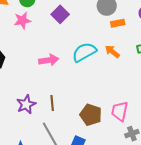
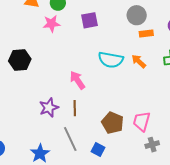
purple square: (60, 14) -> (90, 20), turned 30
cyan semicircle: (84, 52) -> (111, 60), turned -145
pink arrow: (49, 60) -> (77, 80), moved, turned -120

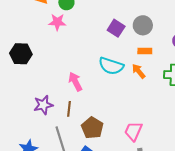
purple square: (90, 20) -> (116, 28), moved, turned 36
orange rectangle: (146, 33) -> (145, 51), moved
brown pentagon: (113, 123) -> (92, 128), moved

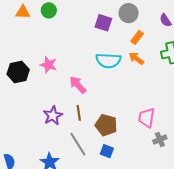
pink star: (57, 22) -> (48, 65), moved, turned 30
orange rectangle: (145, 51) -> (137, 37), turned -40

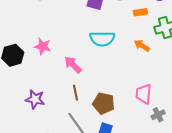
orange rectangle: (137, 37) -> (140, 12), moved, turned 48
orange arrow: (136, 59) -> (142, 45), moved
purple star: (53, 116) -> (35, 99), moved, turned -30

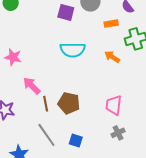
pink arrow: (73, 65) -> (32, 86), moved
brown pentagon: (104, 103) -> (69, 103), moved
gray cross: (158, 115) -> (118, 133), moved

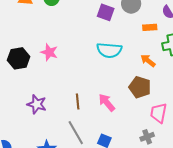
pink arrow: (32, 86) -> (107, 102), moved
brown pentagon: (69, 103) -> (140, 87), moved
pink trapezoid: (114, 105) -> (159, 113), moved

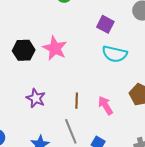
purple square: (106, 12) -> (105, 24), moved
pink star: (49, 52) -> (55, 48), size x1.4

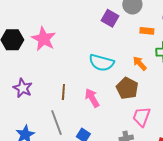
purple square: (105, 24) -> (110, 18), moved
cyan semicircle: (115, 54) -> (102, 63), moved

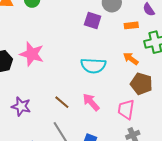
brown pentagon: (127, 88) -> (141, 84), moved
brown line: (63, 92) -> (62, 102), turned -42
pink trapezoid: (141, 117) -> (126, 109), moved

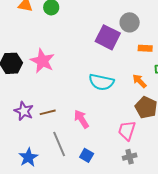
purple square: (93, 20) -> (108, 37), size x1.4
brown line: (62, 102) -> (48, 112), moved, turned -63
pink arrow: (91, 102) -> (81, 119), moved

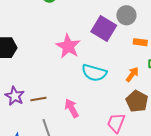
pink star: (42, 61) -> (68, 46), moved
orange arrow: (139, 81) -> (132, 74), turned 77

